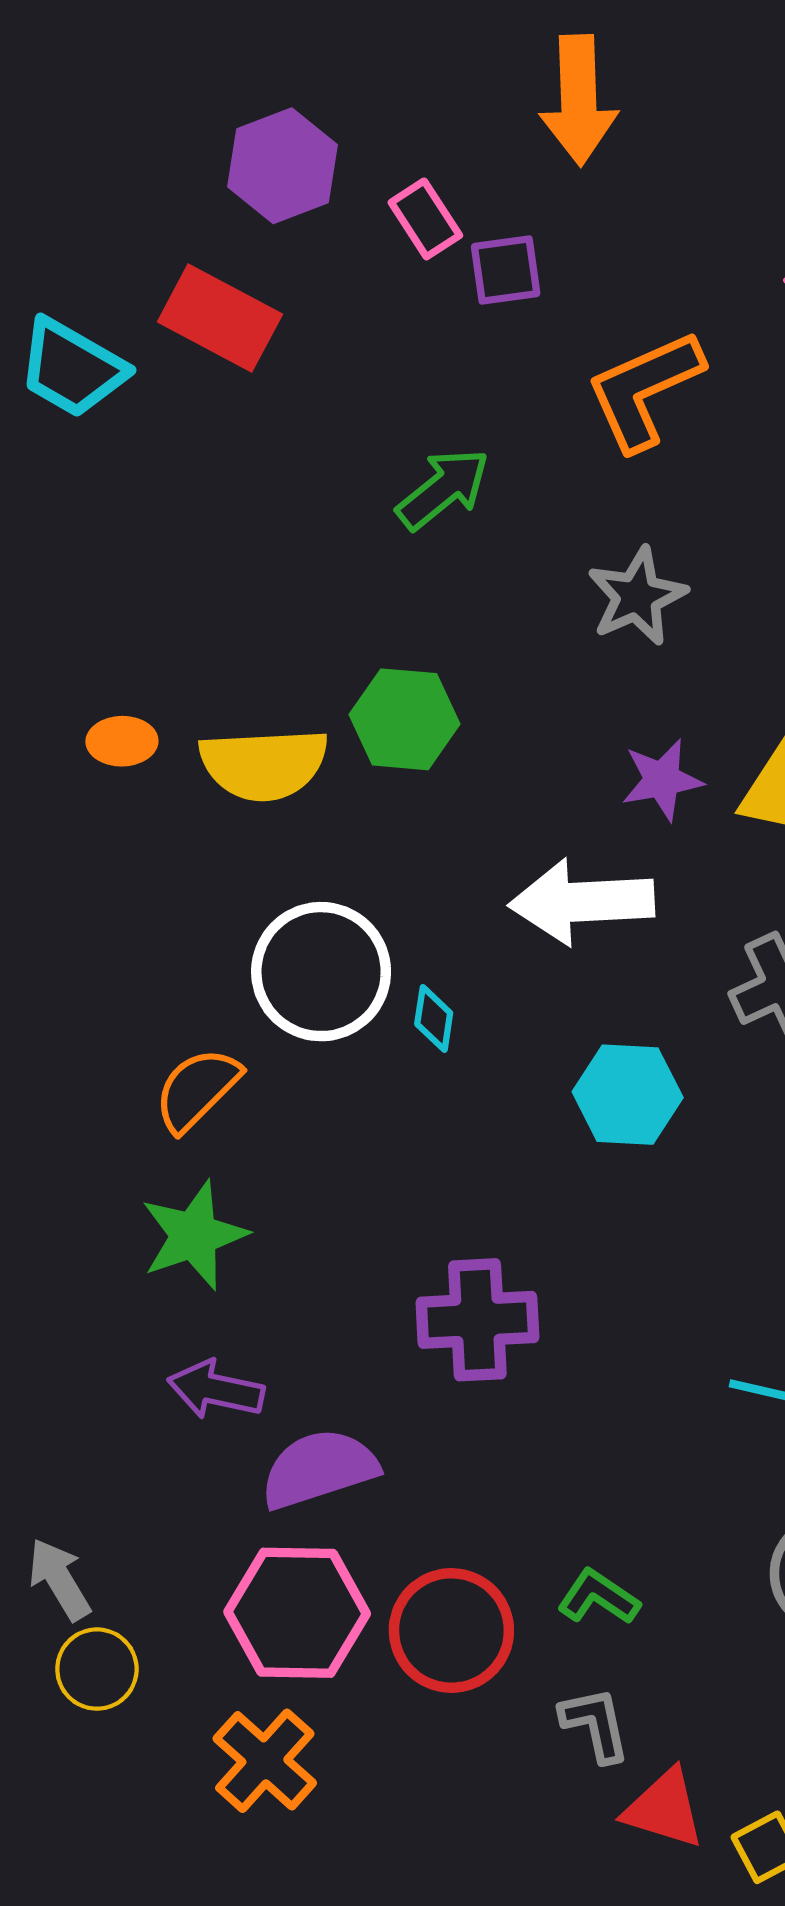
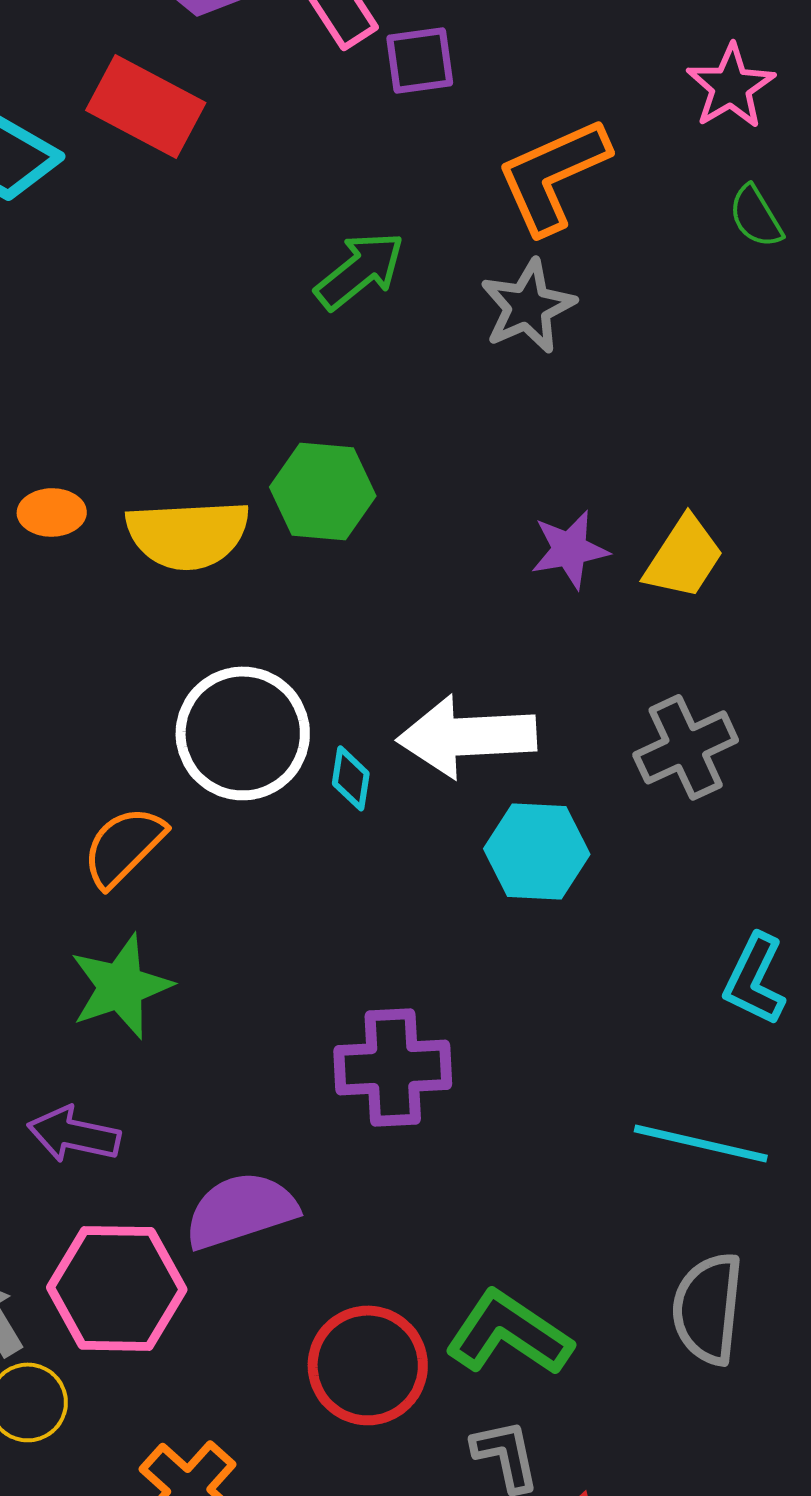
gray star: (637, 596) -> (528, 306), moved
white arrow: (582, 902) -> (467, 736), moved
purple arrow: (216, 1390) -> (74, 1134), moved
green L-shape: (598, 1597) -> (509, 1333), size x1.6
pink hexagon: (297, 1613) -> (117, 1288), moved

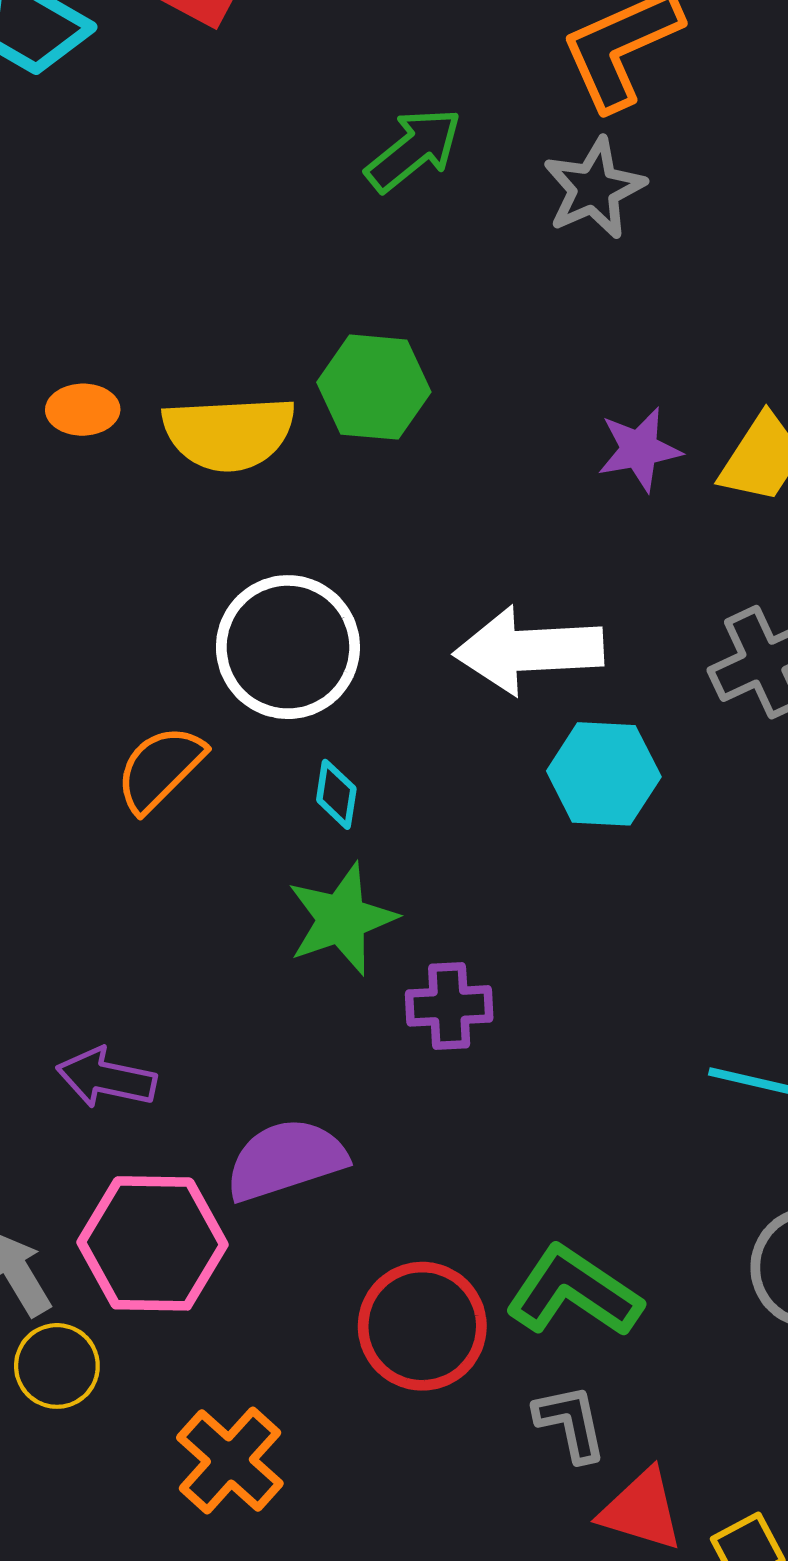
cyan diamond: (351, 778) -> (336, 794), moved
green star: (121, 986) -> (342, 919), moved
purple cross: (393, 1067) -> (449, 1006), size x0.7

